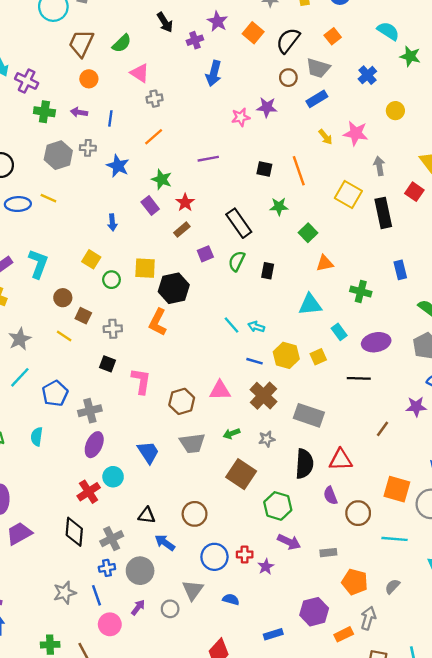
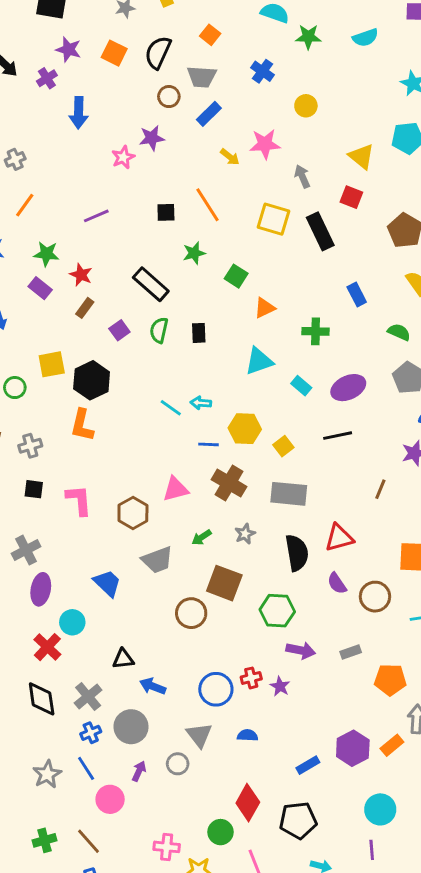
yellow square: (318, 357) -> (283, 446), moved
brown circle: (195, 514) -> (191, 613), moved
purple hexagon: (314, 612) -> (353, 748), moved

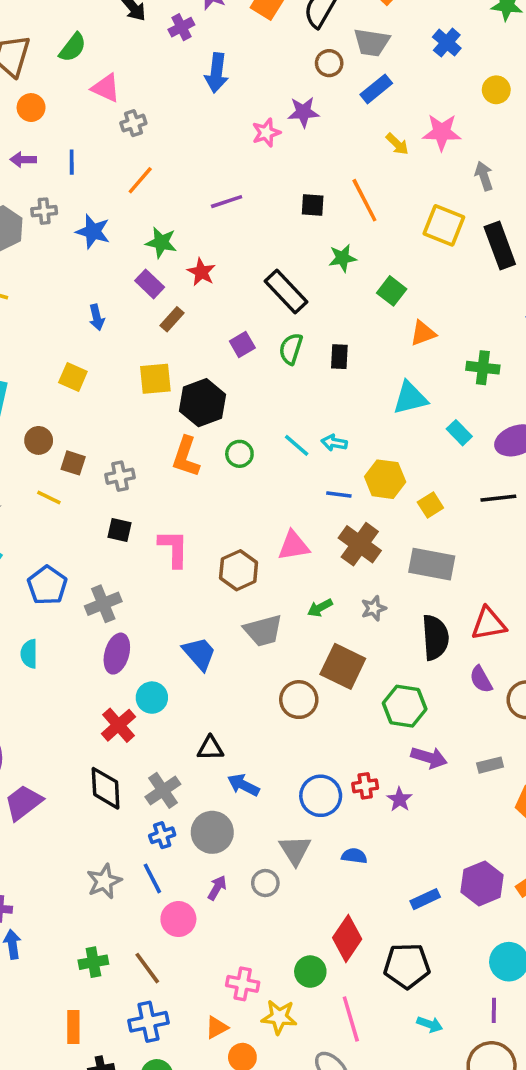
brown rectangle: (85, 308) -> (172, 319), moved
green circle: (15, 388) -> (239, 454), moved

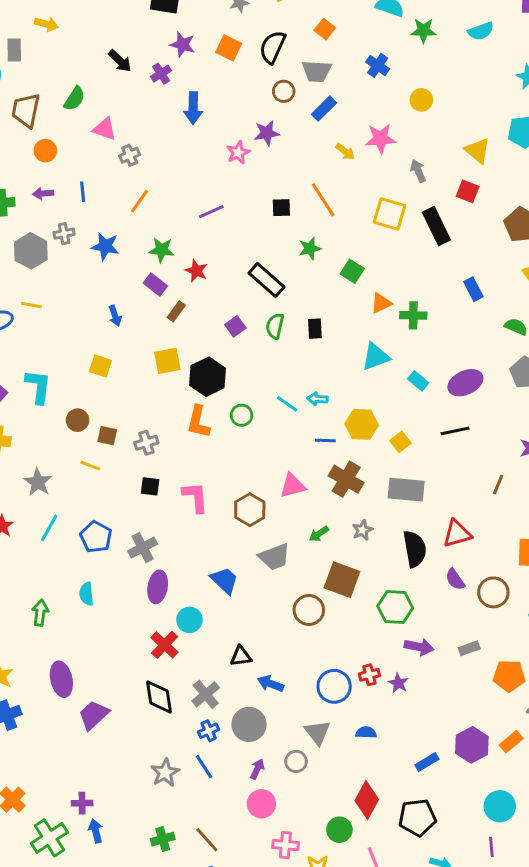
green cross: (483, 368) -> (413, 315), moved
pink circle: (178, 919) -> (261, 804), moved

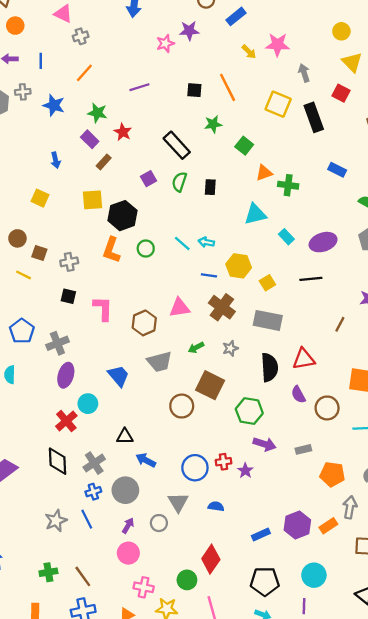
yellow circle: (421, 100) -> (341, 31), moved
blue rectangle: (473, 289) -> (337, 170), turned -42
black pentagon: (417, 818) -> (265, 581), moved

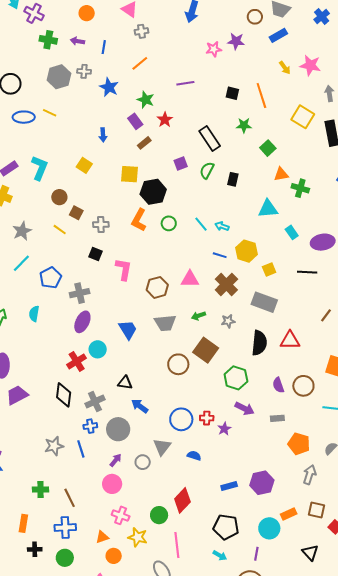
purple semicircle: (298, 395) -> (278, 385), moved
orange rectangle: (328, 526) -> (289, 514), moved

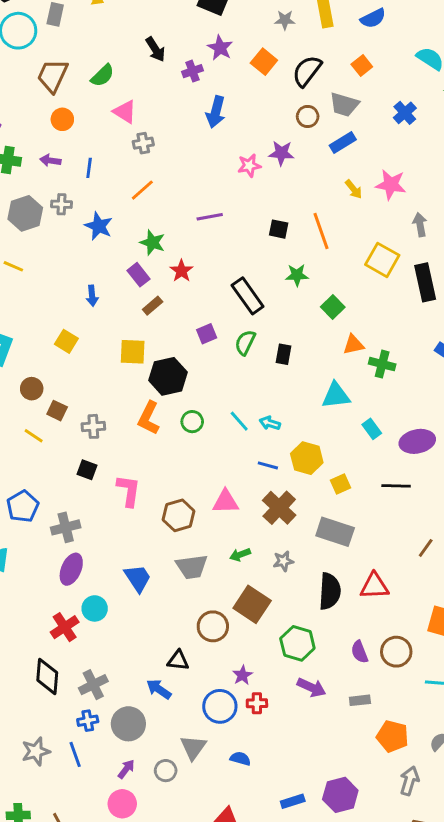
black triangle: (125, 383) -> (178, 661), moved
purple star: (224, 429) -> (242, 675), moved

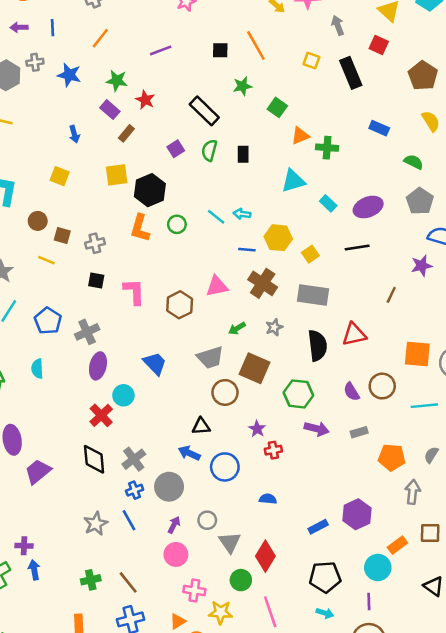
yellow square: (382, 260) -> (311, 61), size x0.6
gray trapezoid: (192, 567) -> (210, 357), moved
blue circle: (220, 706) -> (225, 467), moved
gray triangle: (193, 747) -> (230, 542), moved

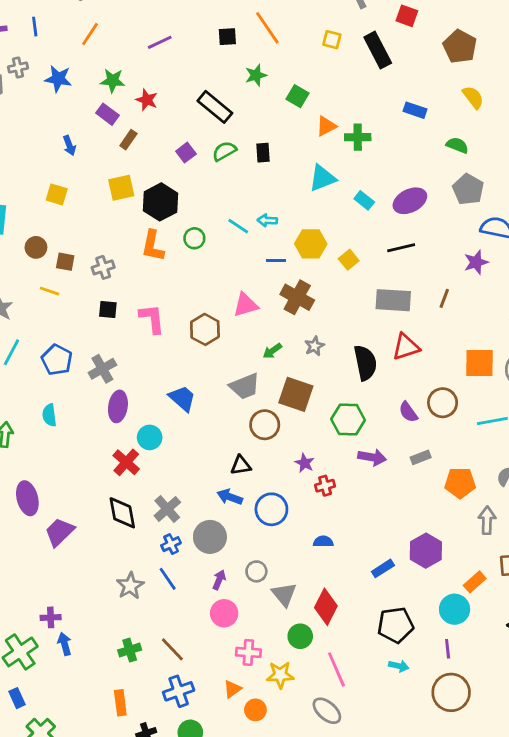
green semicircle: (209, 150) -> (224, 151), turned 50
gray rectangle: (313, 295) -> (393, 300), moved

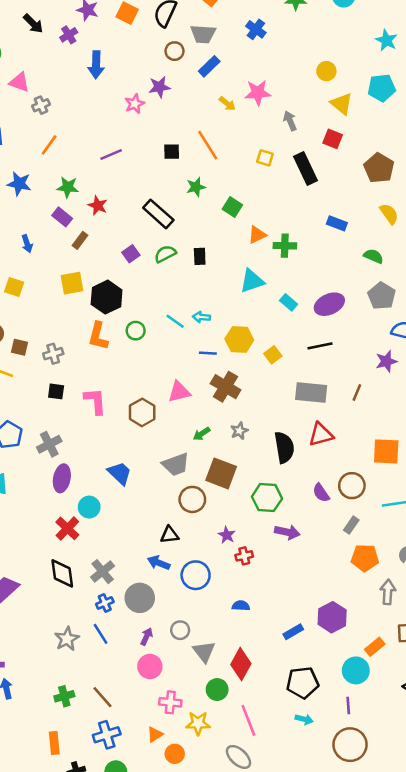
gray rectangle: (421, 457) -> (351, 525), moved, turned -36

